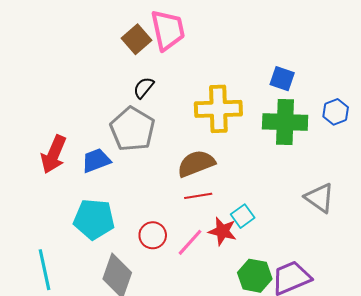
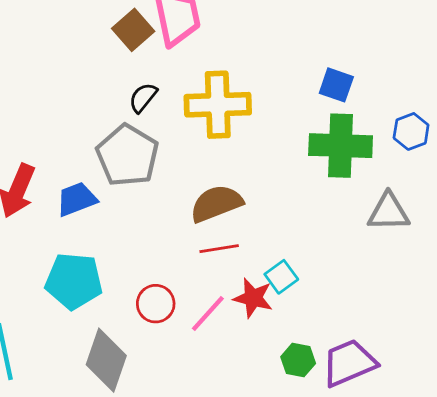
yellow cross: (218, 109) -> (218, 105), moved
gray triangle: (319, 198) -> (389, 212), moved, turned -36
green hexagon: (255, 276) -> (298, 360), size x0.7

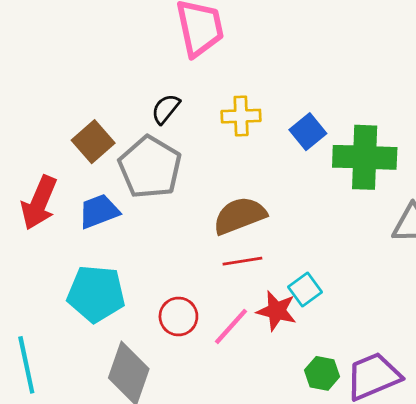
brown square: (133, 30) -> (93, 142), moved
blue square: (336, 85) -> (308, 132), moved, turned 32
yellow cross: (218, 105) -> (241, 116), size x0.6

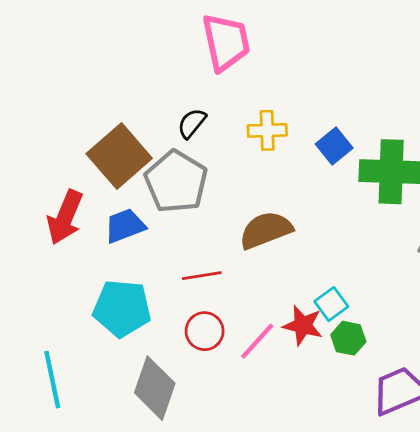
brown square: (93, 142) -> (119, 156), size x1.5
red line: (242, 261) -> (202, 276), moved
green hexagon: (322, 373) -> (348, 338), moved

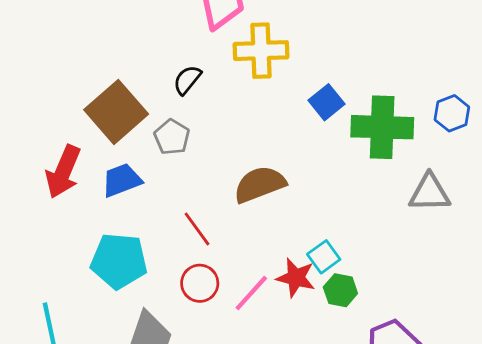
yellow cross: (267, 130) -> (261, 51), moved, size x1.4
gray pentagon: (176, 182) -> (172, 137), size x0.6
red line: (202, 276) -> (197, 229), turned 63

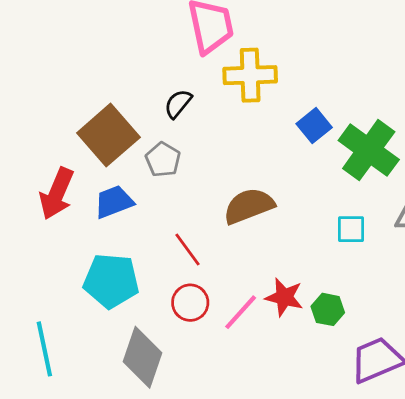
green cross: (382, 127) -> (369, 150), turned 34
cyan square: (324, 257) -> (351, 229), moved, turned 36

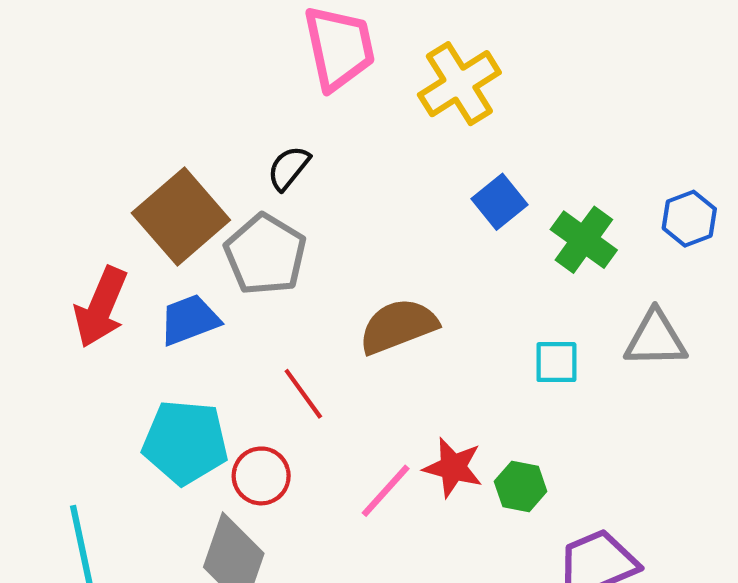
yellow cross: (250, 75) -> (459, 84), moved, turned -30
green cross: (369, 150) -> (584, 240), size x0.7
gray pentagon: (163, 160) -> (265, 254), size x1.5
red circle: (190, 303) -> (261, 476), moved

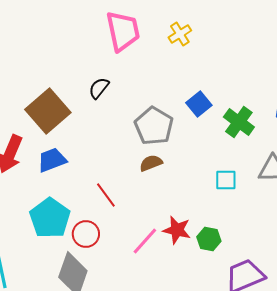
yellow cross: (459, 84) -> (180, 34), moved, size x0.6
gray pentagon: (265, 254) -> (154, 126), moved
brown semicircle: (398, 326) -> (151, 163), size x0.6
cyan pentagon: (185, 442) -> (50, 218), turned 30

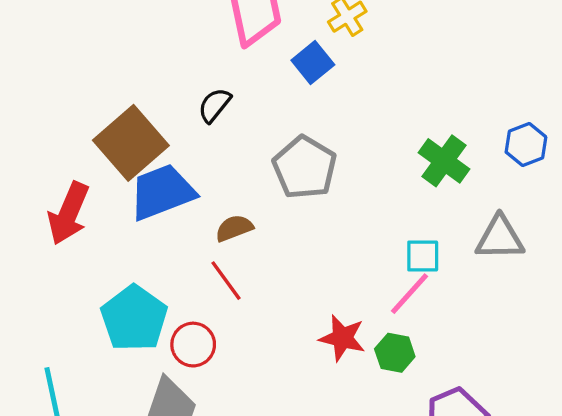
blue square: (199, 104) -> (313, 63), moved
blue trapezoid: (52, 160) -> (162, 192), moved, size x1.4
brown semicircle: (151, 163) -> (234, 228), moved
pink line: (145, 241) -> (410, 294), moved

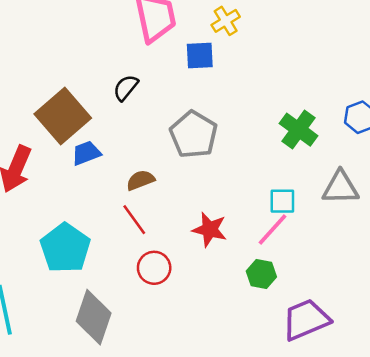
blue square: (313, 63) -> (200, 55), turned 36
blue trapezoid: (162, 192) -> (86, 153), size x0.6
red star: (342, 338) -> (210, 230), moved
red circle: (193, 345) -> (154, 268), moved

